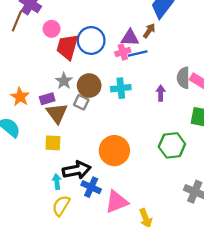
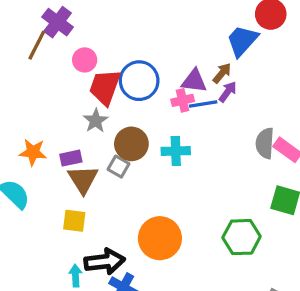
gray star: (64, 81) -> (96, 121), moved
purple arrow: (161, 93) -> (228, 92), moved, turned 32
orange star: (20, 97) -> (33, 152), turned -30

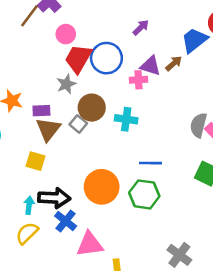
purple arrow: (228, 92) -> (141, 28), moved
blue line: (203, 104) -> (150, 163), moved
green hexagon: (242, 237) -> (144, 194), moved

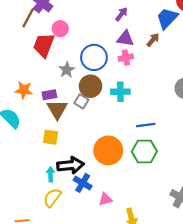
blue circle: (106, 58) -> (94, 57), moved
red trapezoid: (78, 59) -> (44, 45), moved
purple triangle: (150, 66) -> (125, 39), moved
pink triangle: (90, 244) -> (105, 199), size x0.6

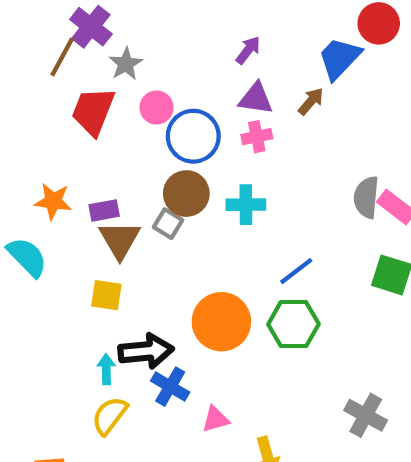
pink circle: (60, 29) -> (157, 108), moved
gray star: (67, 70) -> (126, 64), moved
blue line: (146, 125) -> (296, 271), turned -30

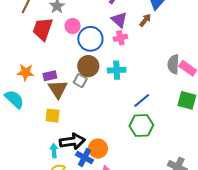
purple triangle: (256, 99) -> (119, 20), turned 36
orange circle: (221, 322) -> (98, 149), moved, size x0.7

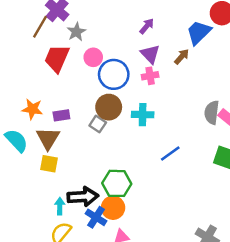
brown triangle: (58, 89) -> (48, 138), moved
yellow square: (53, 116) -> (49, 164), moved
green hexagon: (141, 126) -> (117, 183), moved

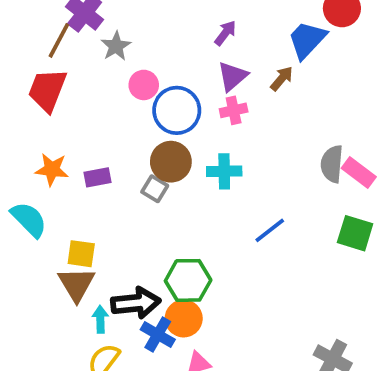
purple triangle: (150, 54) -> (232, 76), turned 35
red trapezoid: (57, 58) -> (47, 90), moved
brown triangle: (48, 138) -> (76, 284), moved

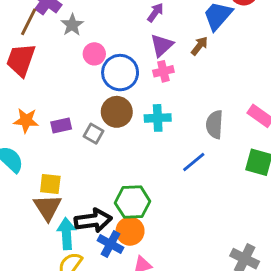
gray semicircle: (332, 164) -> (215, 125), moved
gray square: (155, 189) -> (94, 134), moved
cyan arrow: (100, 319) -> (67, 234), size x1.5

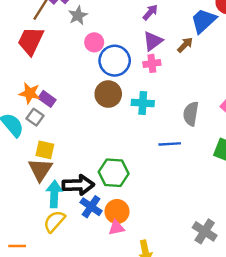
purple rectangle: (61, 125) -> (47, 99), moved, turned 42
gray square: (94, 134) -> (35, 117), moved
blue line: (194, 162) -> (170, 144), turned 30
orange circle: (130, 231) -> (117, 212), moved

